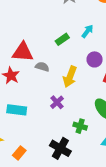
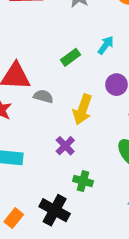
green cross: (80, 126) -> (83, 181), moved
black cross: (60, 148) -> (55, 210), moved

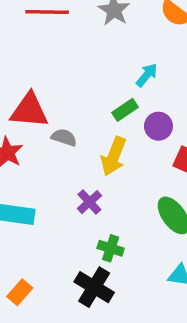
green rectangle: (70, 57) -> (125, 110), moved
black cross: (55, 210) -> (94, 287), moved

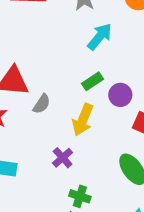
cyan arrow: (147, 75) -> (100, 37), moved, size x1.4
gray semicircle: (64, 137) -> (42, 104), turned 105

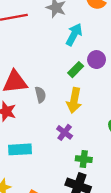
purple circle: (120, 95) -> (97, 60), moved
gray semicircle: (42, 104) -> (40, 95), turned -35

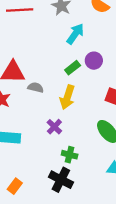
gray semicircle: (40, 95) -> (36, 88), turned -70

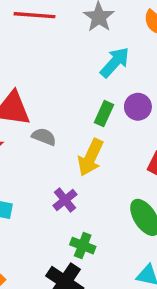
green rectangle: (73, 68) -> (104, 114), turned -35

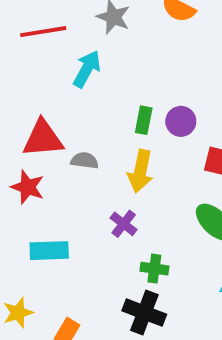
cyan arrow: (115, 62) -> (87, 69), moved
purple circle: (138, 107) -> (181, 121), moved

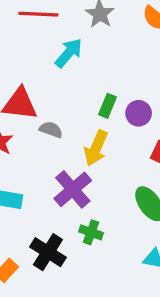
purple cross: (124, 224) -> (73, 189), size x1.6
black cross: (144, 313) -> (48, 252), moved

